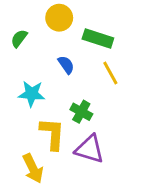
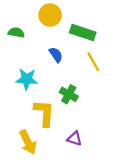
green semicircle: (19, 38) -> (16, 33), turned 63
purple triangle: (90, 149) -> (75, 139), moved, size x0.6

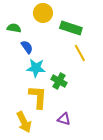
blue semicircle: (56, 55) -> (27, 47), moved
cyan star: (27, 79) -> (36, 68), moved

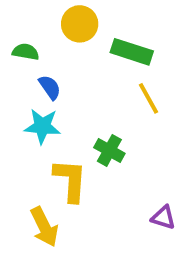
cyan star: (36, 68) -> (42, 126), moved
purple triangle: (64, 119) -> (163, 217), moved

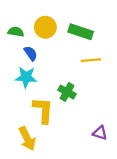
yellow circle: (80, 24) -> (45, 27), moved
yellow line: (148, 98) -> (91, 60), turned -66

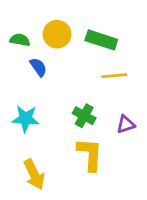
cyan star: (26, 77) -> (26, 119), moved
yellow L-shape: (43, 110) -> (90, 154), moved
purple triangle: (100, 133) -> (126, 124), moved, turned -35

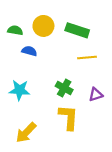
blue semicircle: (38, 67) -> (29, 51), turned -40
yellow arrow: (34, 174) -> (26, 133), turned 70

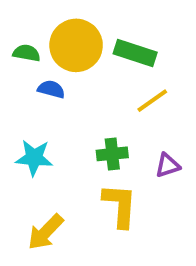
yellow circle: (43, 26) -> (76, 45), size x1.4
yellow line: (87, 58) -> (152, 101), turned -30
green cross: (64, 88) -> (112, 154), turned -35

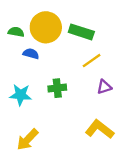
green cross: (112, 154) -> (57, 88), moved
purple triangle: (167, 165) -> (104, 87), moved
yellow L-shape: (120, 205) -> (100, 129), moved, turned -56

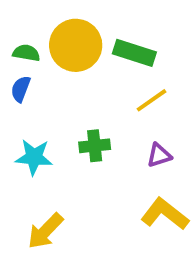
blue semicircle: (31, 54) -> (21, 89), moved, turned -84
purple triangle: (104, 87) -> (159, 155), moved

